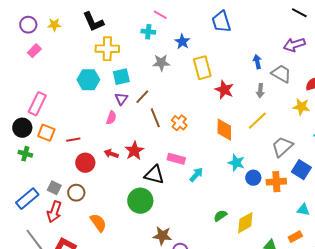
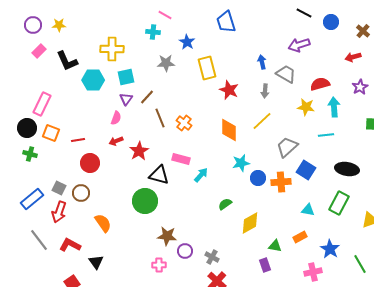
black L-shape: (93, 22) -> (67, 61), moved
red arrow: (111, 154) -> (116, 141), moved, turned -40
cyan star: (236, 163) -> (241, 163), turned -30
green semicircle: (220, 216) -> (225, 204), moved

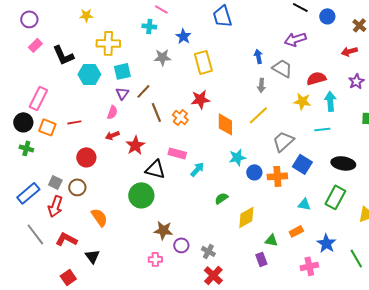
yellow star: (59, 25) -> (86, 15), moved
red star: (229, 90) -> (200, 99), moved, turned -30
red line: (78, 140) -> (74, 122), moved

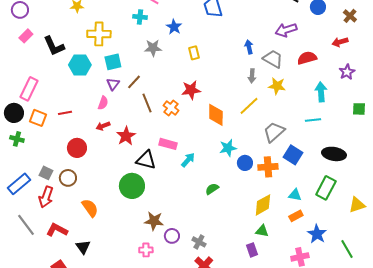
yellow rectangle: (203, 62) -> (194, 53), size x0.6
red semicircle: (316, 78) -> (307, 58), moved
yellow star: (302, 101) -> (277, 86), moved
yellow diamond: (246, 217) -> (263, 205), moved
orange rectangle: (296, 231) -> (296, 216), moved

